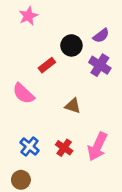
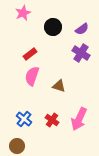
black circle: (71, 45) -> (53, 27), moved
red rectangle: (47, 65) -> (30, 54), moved
pink semicircle: (23, 94) -> (32, 76), moved, turned 66

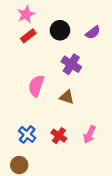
purple cross: (81, 53) -> (71, 64), moved
red rectangle: (30, 54) -> (28, 36), moved
pink arrow: (79, 119) -> (89, 134), size x0.7

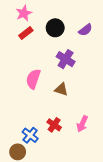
blue cross: (27, 134) -> (30, 135), moved

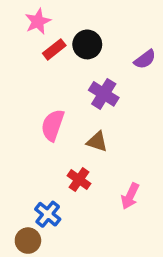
purple semicircle: (85, 30) -> (145, 59), moved
red rectangle: (26, 33) -> (54, 49), moved
red cross: (54, 125) -> (79, 180), moved

